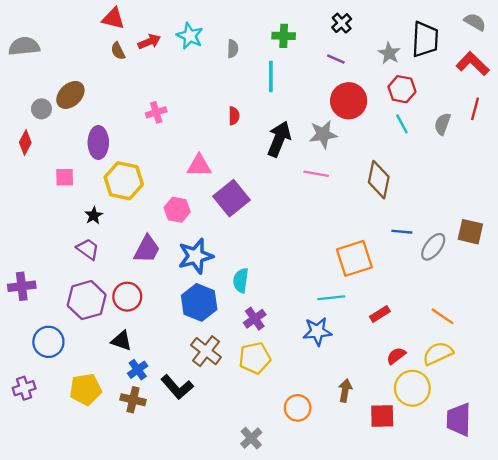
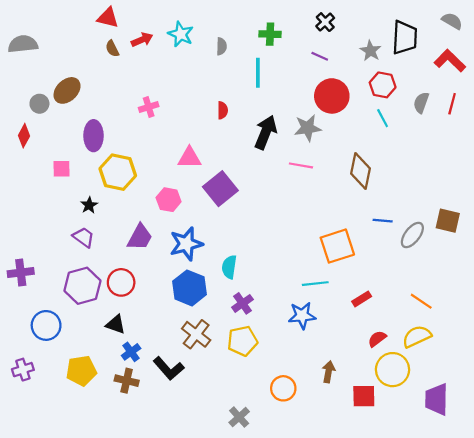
gray semicircle: (442, 124) -> (421, 103), moved

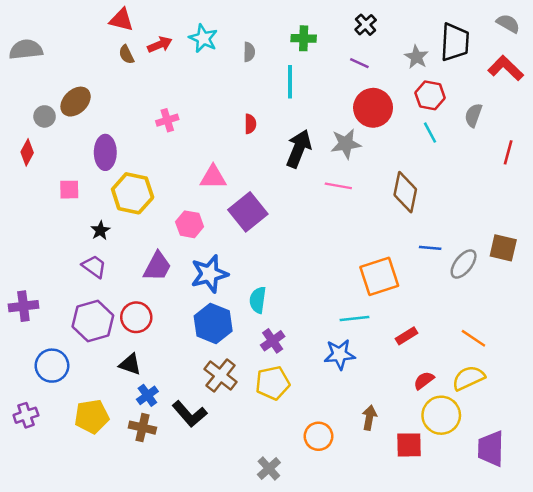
red line: (452, 104) -> (508, 152), moved

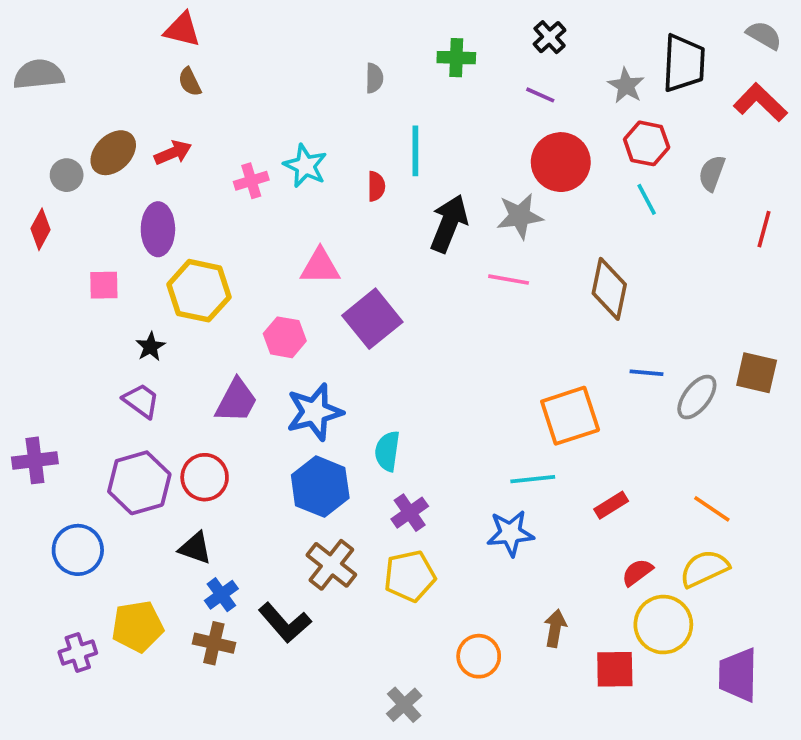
cyan star: (203, 38) -> (305, 166), moved
red arrow: (160, 45) -> (173, 153), moved
cyan line: (290, 82) -> (415, 151), moved
purple cross: (26, 415) -> (78, 652), moved

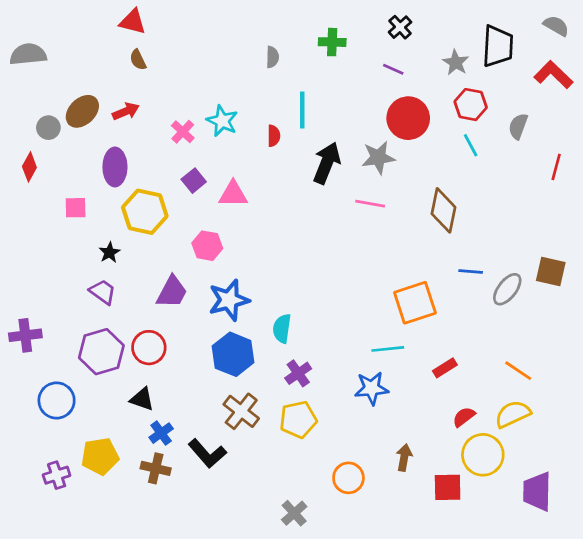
pink cross: (251, 181) -> (183, 132), turned -30
purple square: (372, 319) -> (194, 181), moved, size x0.6

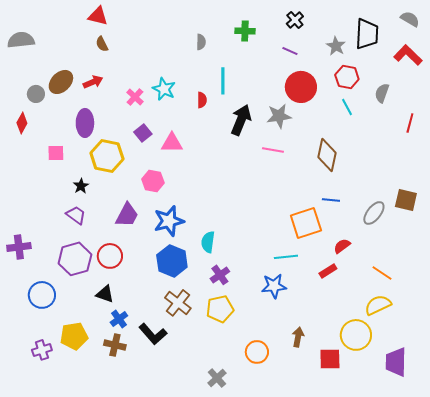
blue line: (471, 272) -> (331, 200), moved
red semicircle: (464, 417) -> (342, 246), moved

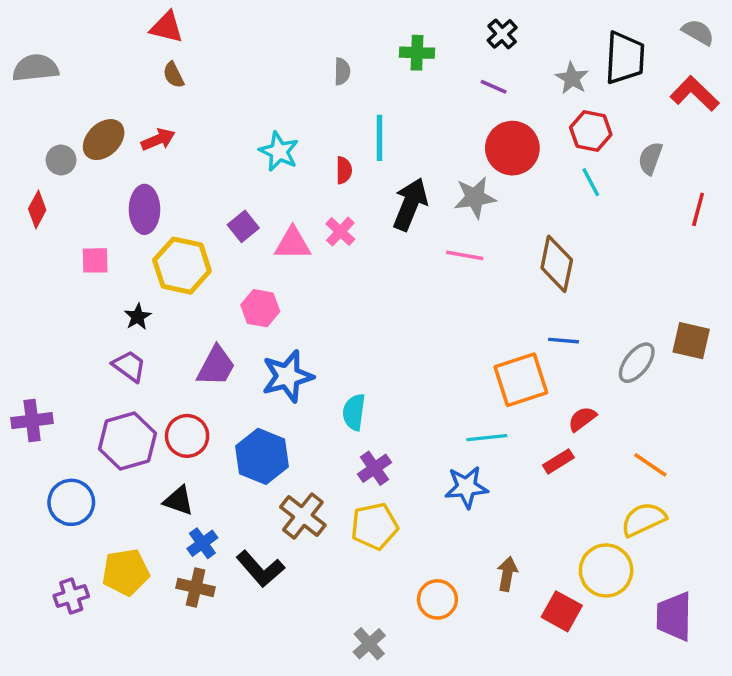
pink cross: (135, 97) -> (340, 232), moved
blue hexagon: (172, 261) -> (262, 456), moved
red square: (330, 359) -> (562, 611), turned 30

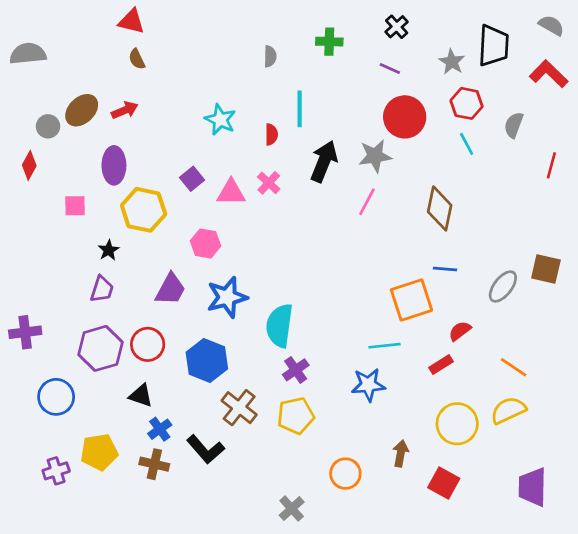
pink line: (465, 255) -> (367, 202), turned -72
purple trapezoid: (129, 366) -> (102, 289), turned 72
cyan semicircle: (354, 412) -> (279, 326), size x1.5
yellow circle: (606, 570) -> (457, 424), moved

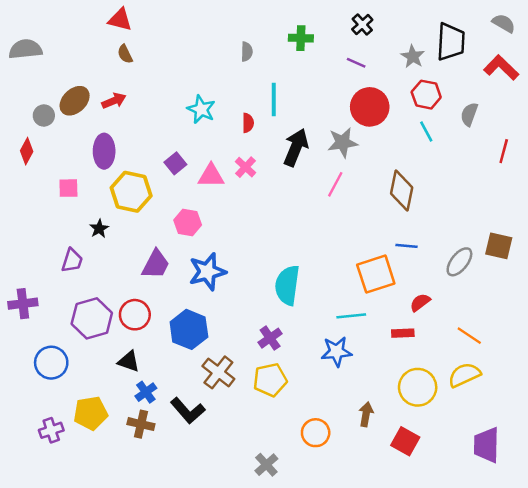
purple trapezoid: (102, 289) -> (72, 261), moved
cyan semicircle: (279, 326) -> (287, 285), moved
red rectangle: (441, 365) -> (403, 333), turned 30

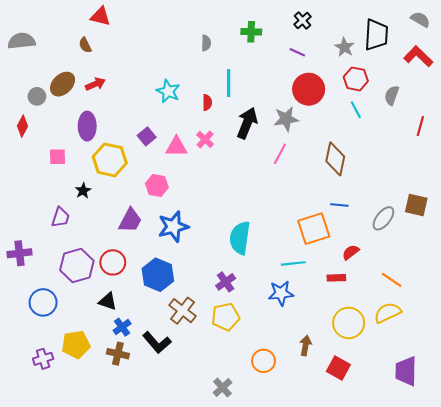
brown semicircle: (125, 54) -> (85, 45), moved

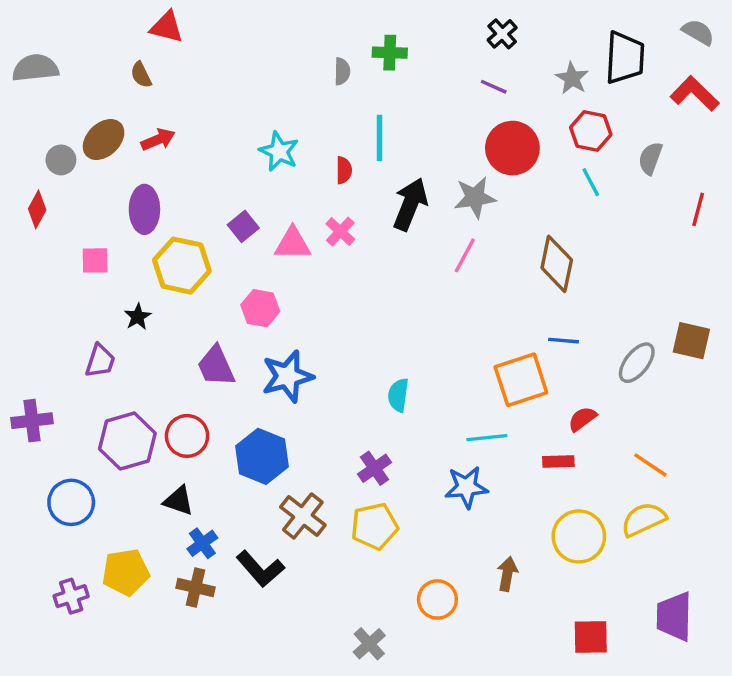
green cross: (251, 32) -> (390, 53), moved
purple trapezoid: (130, 220) -> (216, 366), turned 128
cyan semicircle: (240, 238) -> (398, 395), size x0.6
red square: (338, 368) -> (591, 637), moved, turned -30

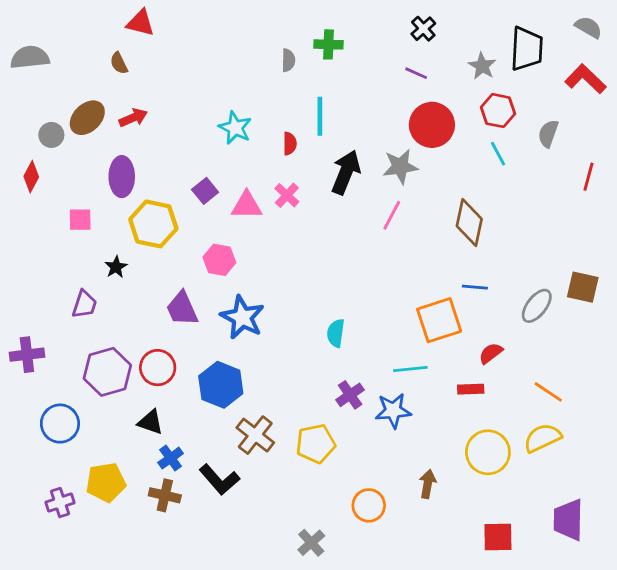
blue star: (288, 376) -> (242, 317), turned -30
purple cross: (374, 468) -> (350, 395), moved

